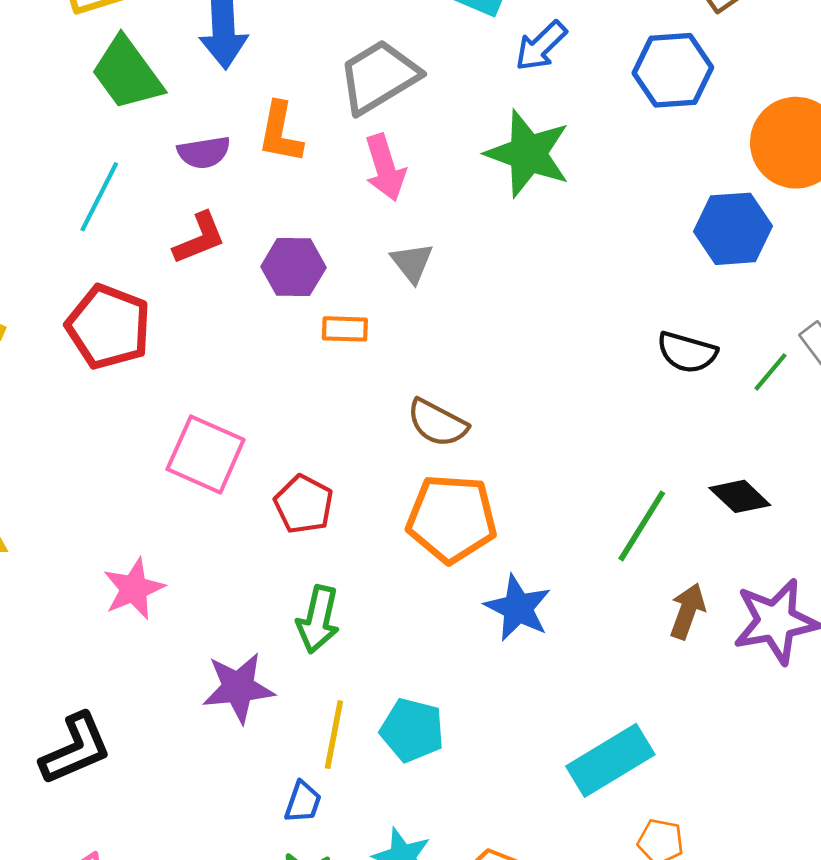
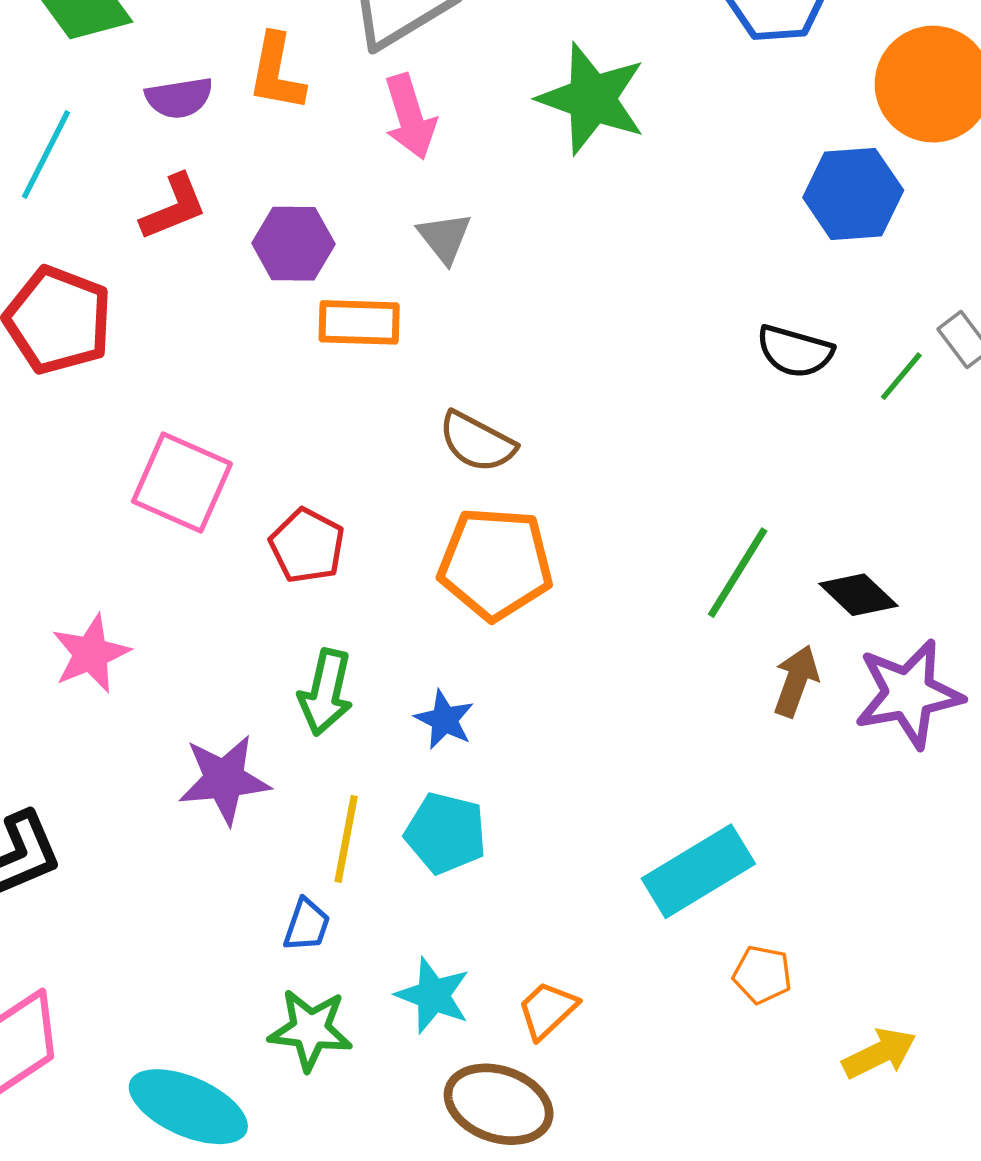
orange rectangle: (345, 329) -> (359, 322), size x1.4
black diamond: (740, 496) -> (858, 595), moved
blue star: (518, 608) -> (444, 720), moved, size x0.7

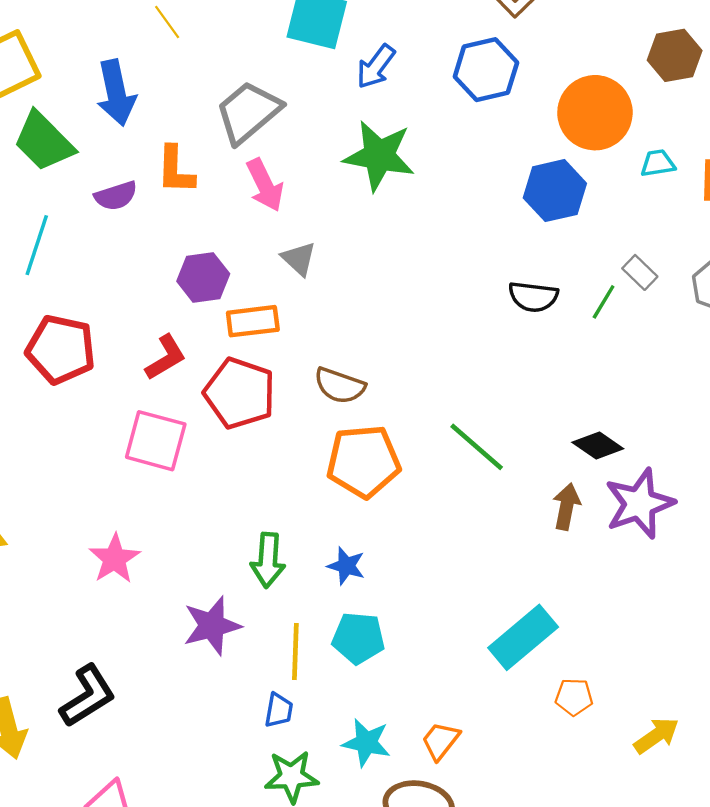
red L-shape: (174, 207) -> (166, 357), moved
red pentagon: (307, 546) -> (240, 393), moved, size x1.5
green line: (738, 573) -> (477, 447), moved, turned -72

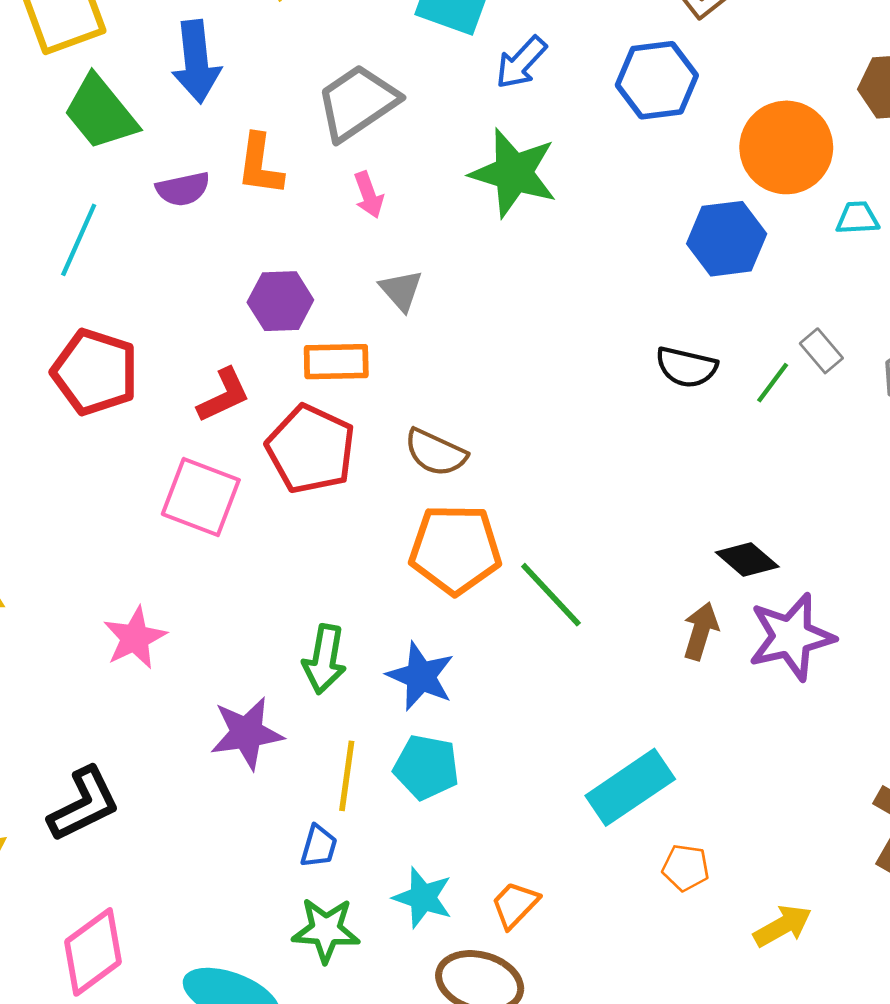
pink arrow: (265, 185) -> (369, 195), size x0.7
green line: (477, 447) -> (551, 595), moved
blue star: (346, 566) -> (421, 676), size x1.4

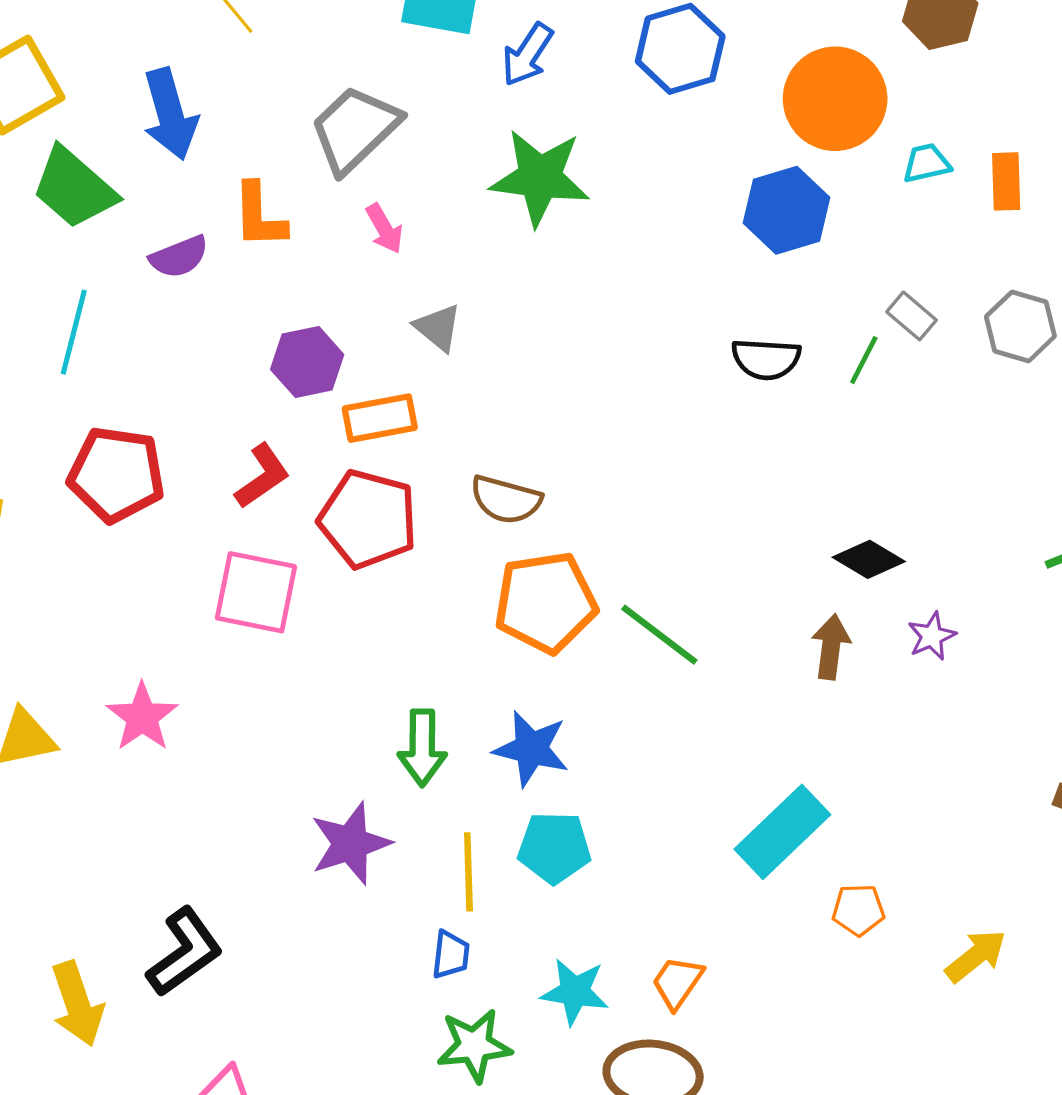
purple star: (791, 637) -> (932, 636), size x0.5
pink star: (135, 638) -> (142, 717), moved

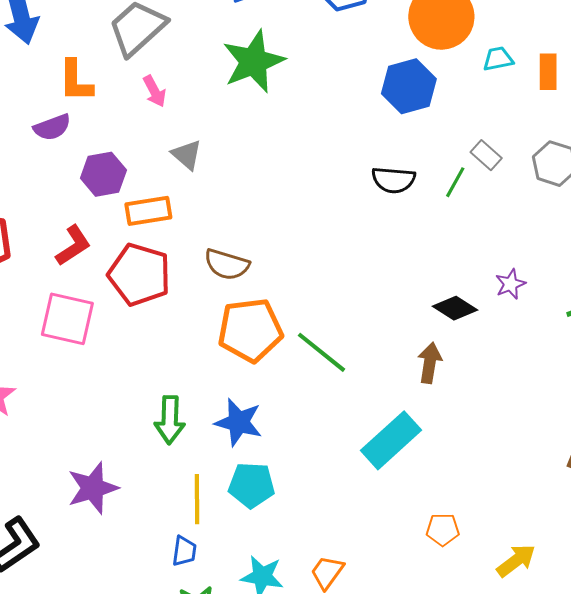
green star: (540, 178) -> (254, 62), turned -30
purple semicircle: (179, 257) -> (52, 127), moved
purple star: (932, 636) -> (510, 284), moved
cyan rectangle: (782, 832) -> (391, 440), moved
purple star: (350, 844) -> (93, 488), moved

